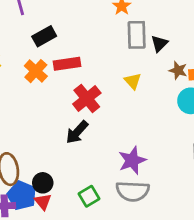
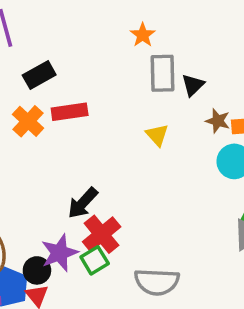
red cross: (87, 99) -> (102, 234), moved
purple star: (132, 160) -> (59, 253), moved
green square: (89, 196) -> (95, 260), moved

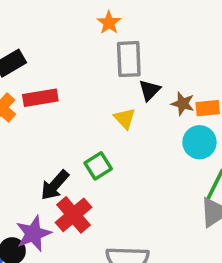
black triangle: (193, 85) -> (149, 90), moved
green square: (95, 260) -> (98, 166), moved

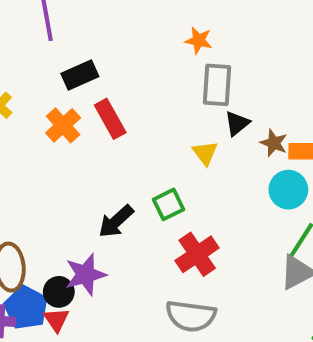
orange star: (109, 23) -> (199, 40), turned -30
red rectangle: (40, 98) -> (110, 119), turned 64
red cross: (73, 215) -> (197, 254), moved

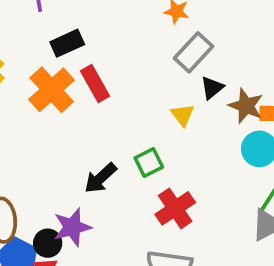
gray rectangle: (217, 85) -> (194, 52), turned 39
orange cross: (63, 125) -> (52, 90), size x1.4
brown star: (274, 143) -> (246, 106), size x1.4

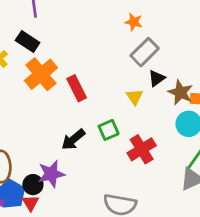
black rectangle: (67, 43) -> (28, 41), moved, turned 55
red rectangle: (95, 84) -> (77, 88), moved
red cross: (175, 208) -> (142, 149), moved

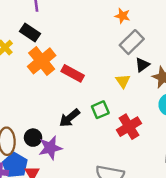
red rectangle: (77, 88) -> (73, 73), turned -35
black circle: (33, 185) -> (33, 138), moved

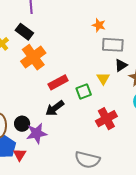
orange star: (122, 16) -> (99, 25), moved
gray rectangle: (132, 42) -> (113, 45), turned 45
red rectangle: (73, 73) -> (58, 82), moved, turned -60
green square: (100, 110) -> (84, 92), moved

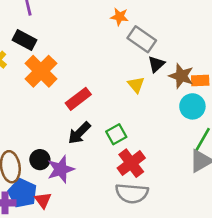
gray rectangle: (113, 45) -> (142, 39), turned 40
green square: (84, 92) -> (116, 134), moved
red cross: (106, 119) -> (131, 163), moved

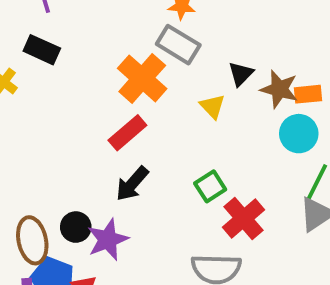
gray rectangle: (142, 39) -> (178, 45), moved
orange cross: (41, 71) -> (142, 78), moved
green square: (116, 134) -> (210, 186), moved
red cross: (131, 163) -> (243, 219), moved

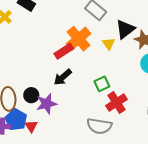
black triangle: (241, 74) -> (125, 29), size x1.5
orange cross: (142, 78) -> (79, 39), moved

